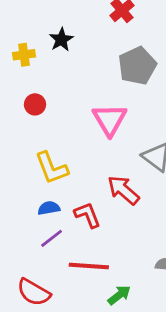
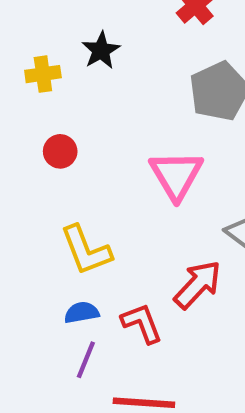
red arrow: (123, 190) -> (198, 285), turned 92
purple line: (52, 238) -> (86, 360), turned -30

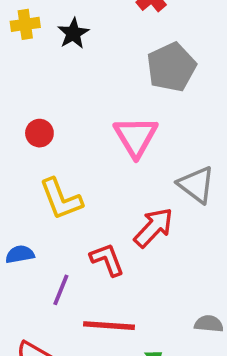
yellow cross: (43, 74) -> (25, 24), moved
red circle: (60, 151) -> (39, 133), moved
blue semicircle: (82, 313) -> (20, 254), moved

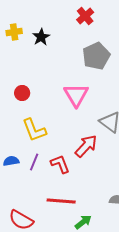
purple line: (61, 290) -> (34, 162), moved

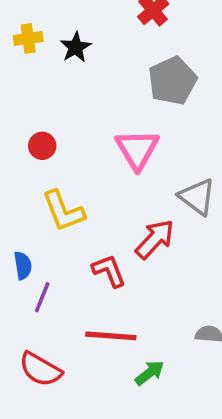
blue semicircle: (11, 161) -> (23, 265), turned 91
purple line: (34, 162) -> (42, 297), moved

